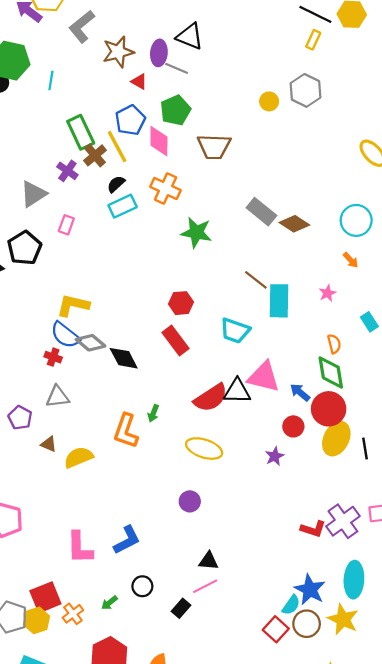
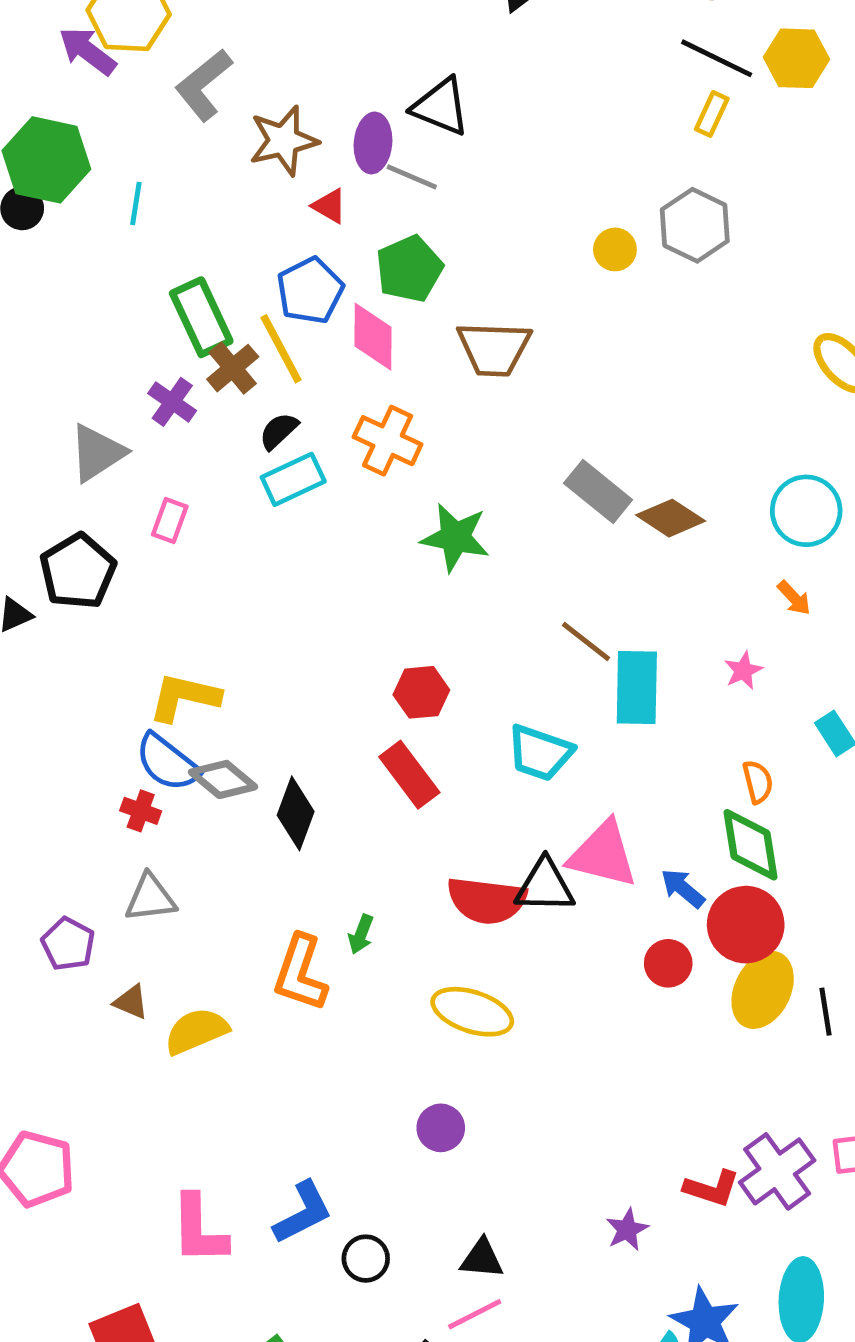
black diamond: (124, 358) -> (296, 813), turned 48
red semicircle: (211, 398) -> (487, 900), turned 40
purple star: (275, 456) -> (627, 1229), moved
black circle: (142, 586) -> (366, 1259), moved

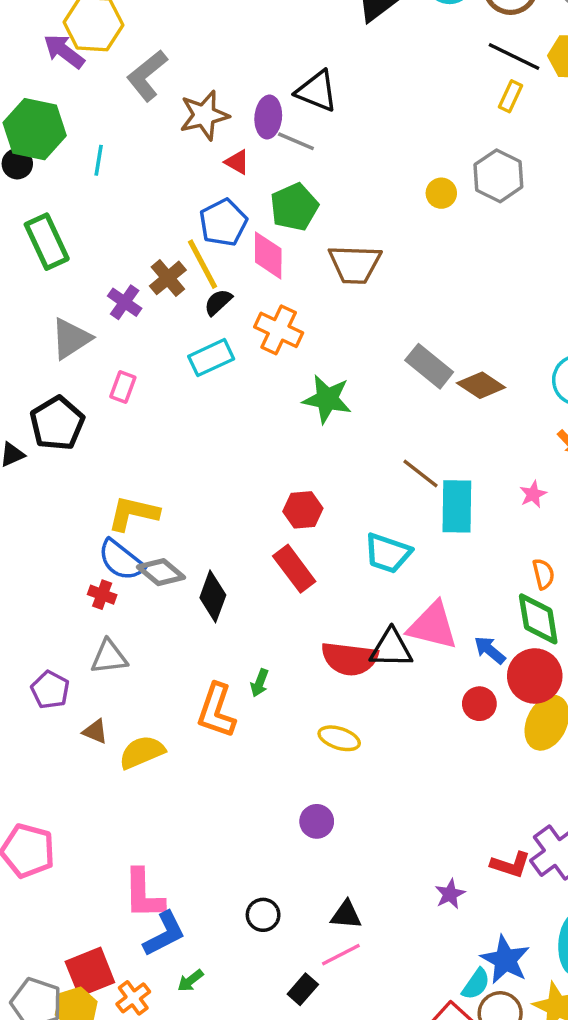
green rectangle: (201, 317) -> (47, 242), moved
black semicircle: (279, 431) -> (218, 302), moved
yellow ellipse: (472, 1012) -> (339, 738), size x0.7
blue L-shape: (303, 1213) -> (164, 934), moved

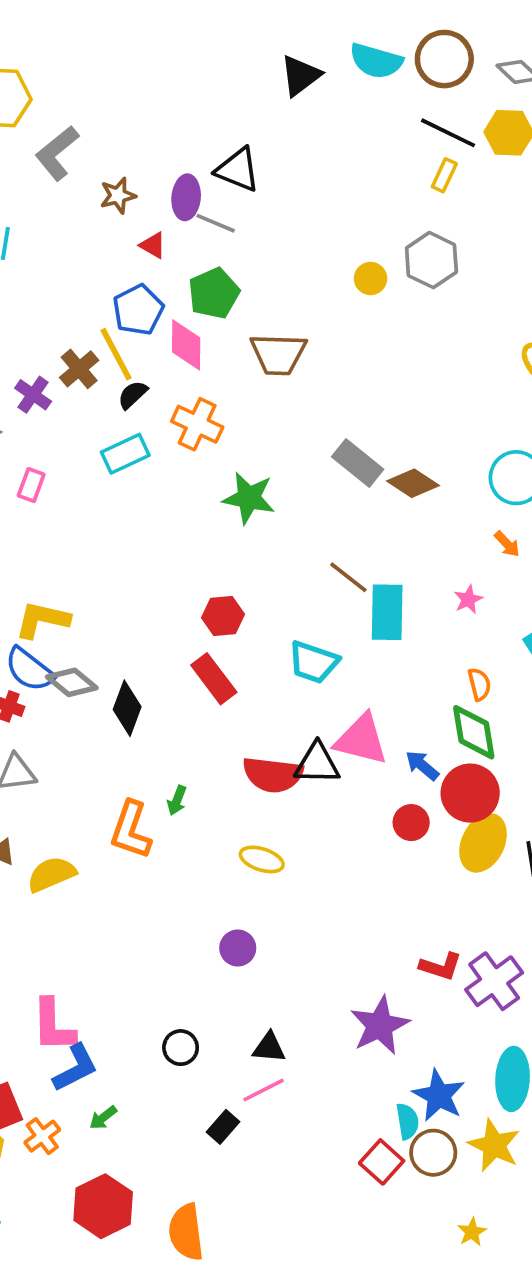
brown star: (204, 115) -> (118, 195), size x0.7
red L-shape: (511, 865) -> (441, 966), moved
purple star: (450, 894) -> (380, 1025), size x1.8
cyan semicircle: (476, 984) -> (407, 1121), turned -44

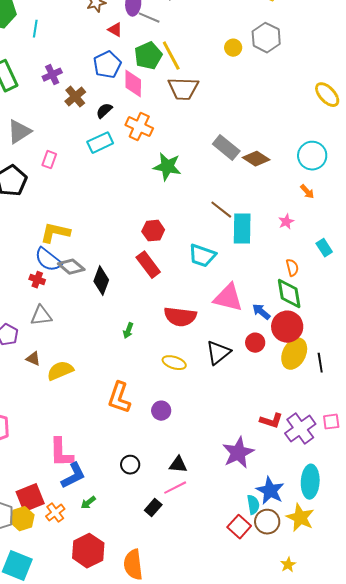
yellow line: (116, 354) -> (171, 56), moved
purple cross: (33, 395) -> (52, 75), moved, turned 30
black triangle: (317, 764) -> (218, 353), moved, turned -40
orange L-shape: (131, 830) -> (119, 398), moved

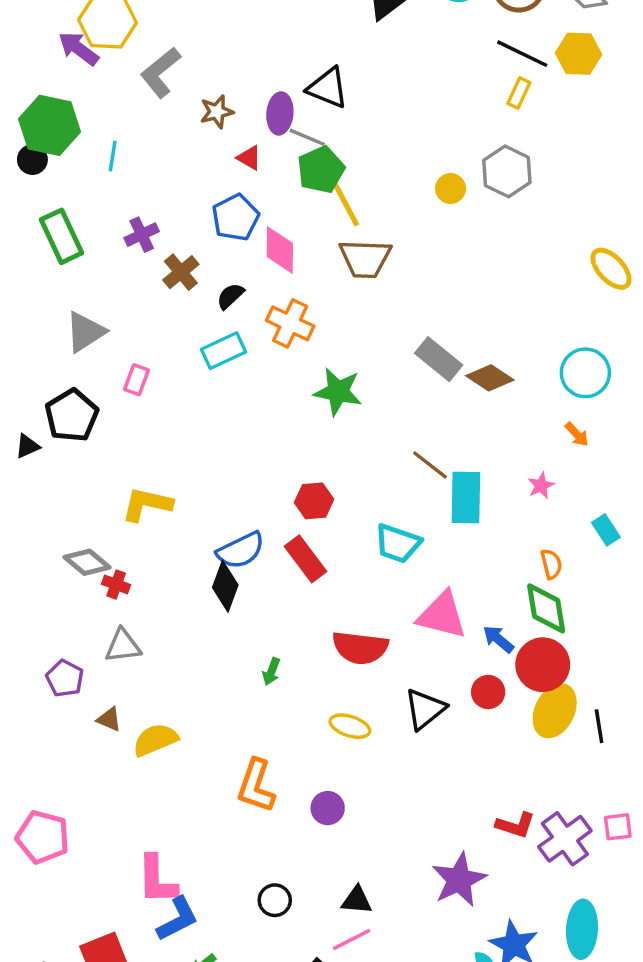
green pentagon: (148, 56) -> (321, 170), moved
blue semicircle: (48, 260) -> (241, 550), moved, turned -64
gray diamond: (71, 267) -> (87, 562), moved

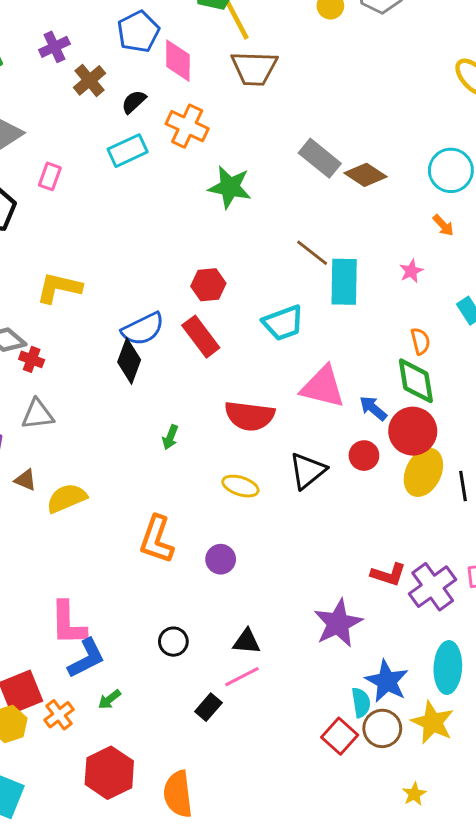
cyan trapezoid: (398, 544) -> (283, 323), turned -39

